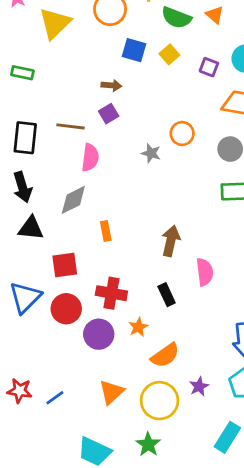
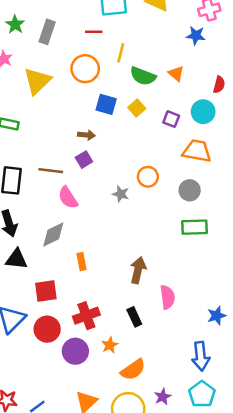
pink semicircle: (90, 158) -> (68, 198), turned 140
red cross: (111, 293) -> (86, 316), turned -30

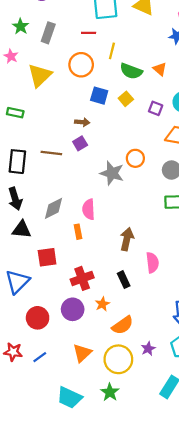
gray star: (121, 194) -> (112, 173), size x1.6
pink semicircle: (68, 198) -> (89, 209), moved, turned 30
red circle: (47, 329) -> (38, 318), moved

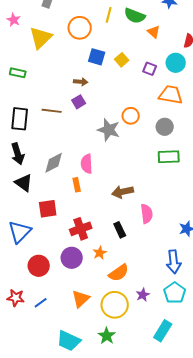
green semicircle: (131, 71) -> (135, 16), moved
black triangle: (22, 230) -> (24, 183), turned 30
brown arrow: (127, 239) -> (123, 192), turned -115

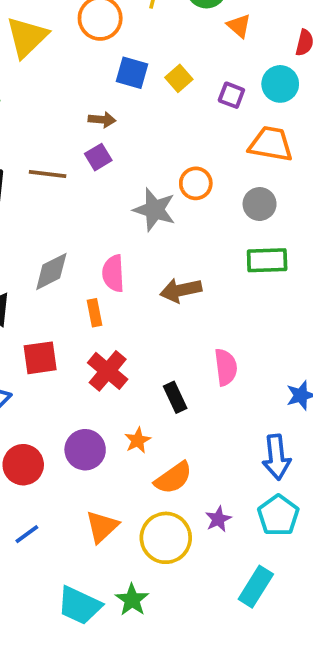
brown arrow: (123, 192) -> (181, 290), moved
red cross: (81, 229) -> (108, 371), moved, turned -30
green star: (107, 336) -> (132, 600), moved

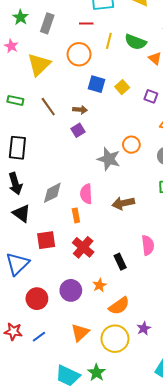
brown line: (48, 174) -> (48, 107), moved, turned 48

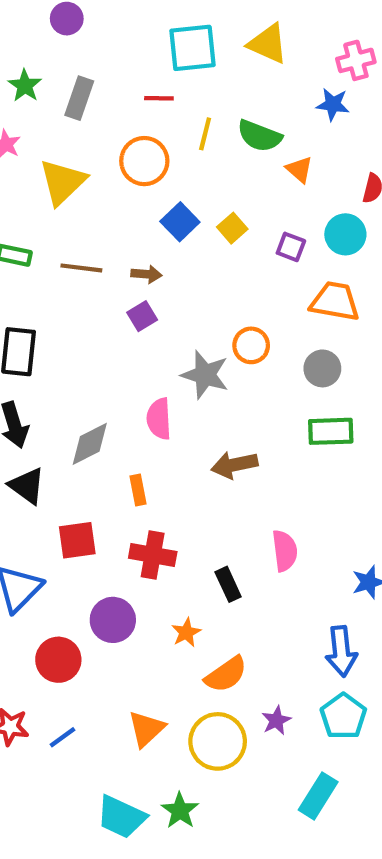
blue square: (96, 84) -> (180, 222), turned 30
brown line: (48, 107) -> (81, 268), turned -48
pink semicircle: (86, 194) -> (159, 419), moved
red cross: (83, 247) -> (153, 555), turned -30
purple circle: (71, 290) -> (113, 620), moved

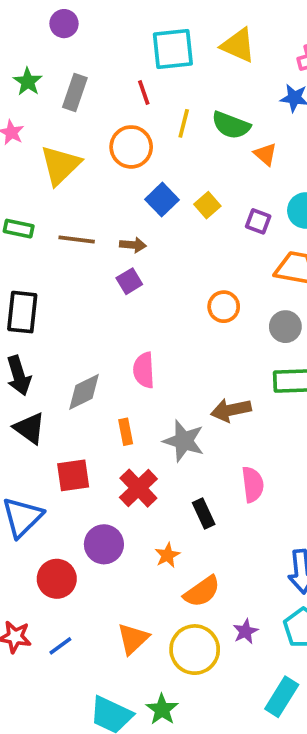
red line: (159, 98) -> (144, 93), turned 70
gray star: (205, 375) -> (184, 441), moved
brown arrow: (234, 465) -> (231, 410), moved
red cross: (153, 555) -> (138, 488), turned 36

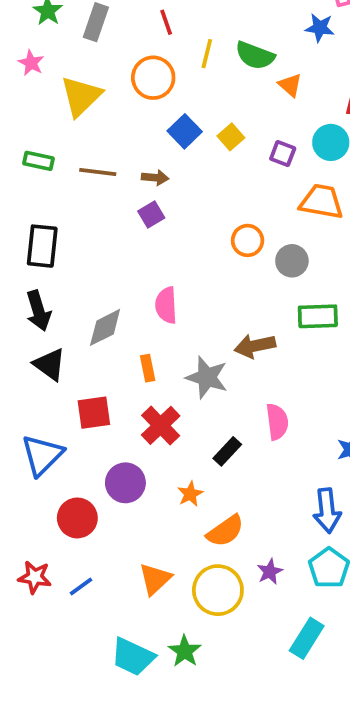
gray circle: (285, 327) -> (292, 261), moved
black rectangle: (204, 513) -> (227, 451), turned 68

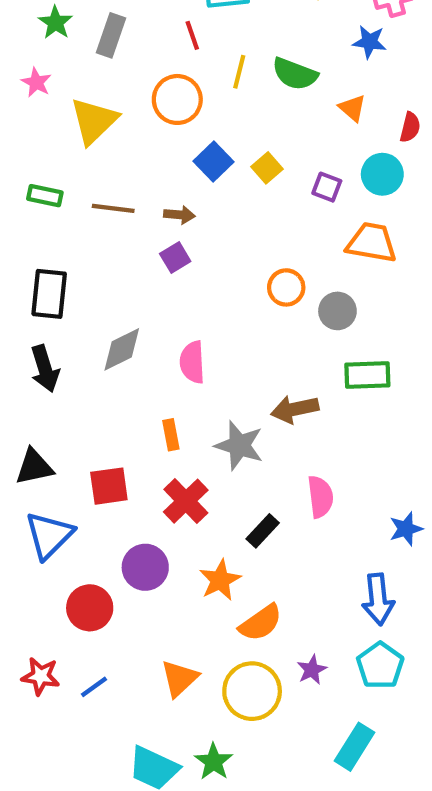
orange triangle: (290, 85) -> (352, 108), moved
gray diamond: (105, 327) -> (122, 349), moved
black triangle: (50, 364) -> (34, 467), moved, turned -48
orange star: (190, 494) -> (220, 580), size x1.4

